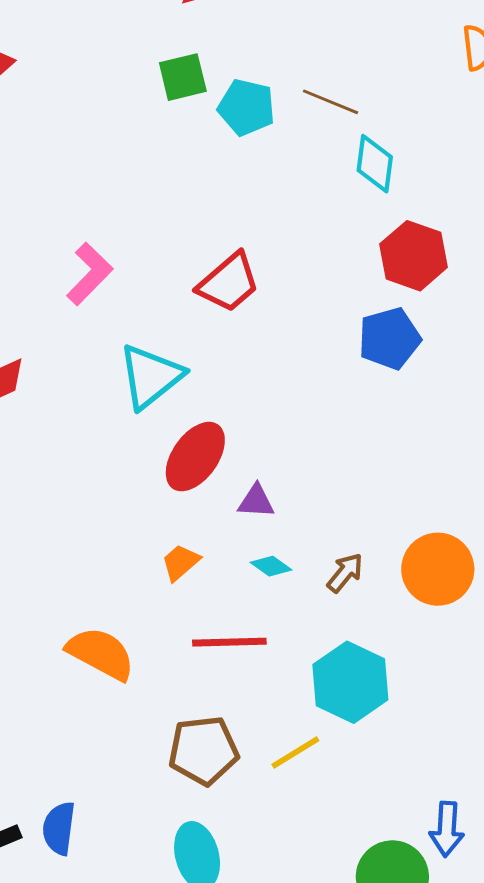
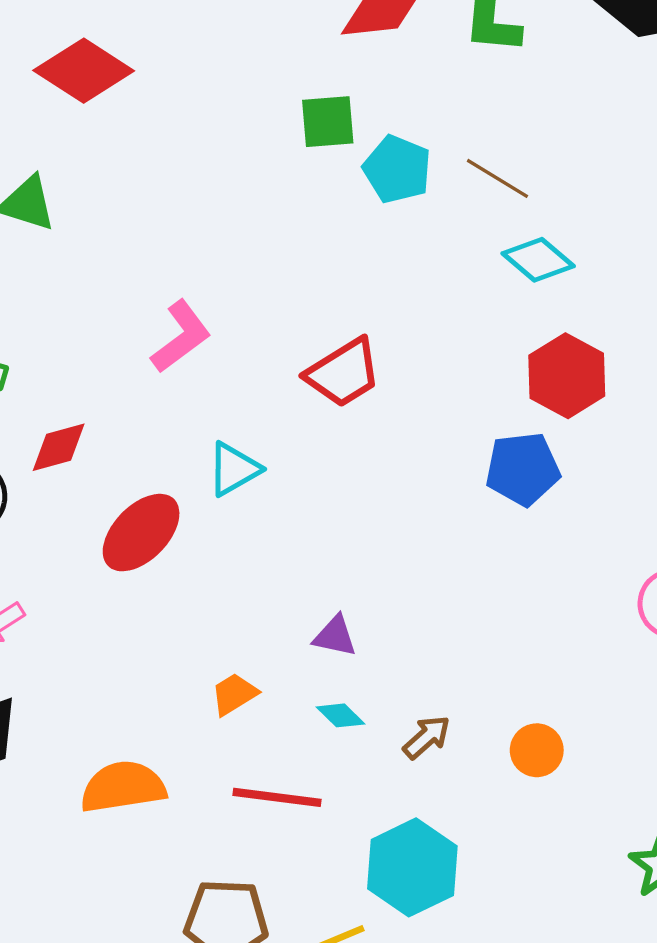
cyan diamond: (375, 164) -> (538, 260), turned -66
cyan triangle: (151, 376) -> (234, 469), size x0.7
red ellipse: (195, 457) -> (141, 533), moved
orange circle: (438, 569) -> (537, 750), size x0.6
orange semicircle: (101, 654) -> (123, 787), turned -46

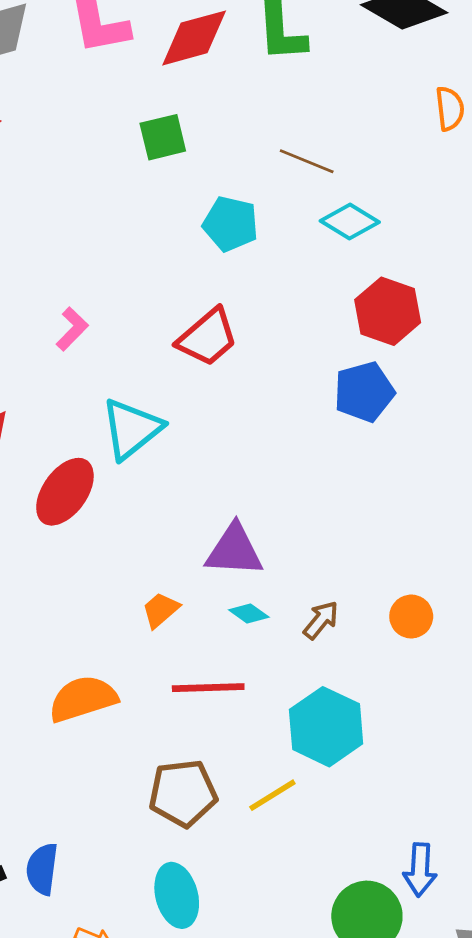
cyan pentagon: (397, 169) -> (231, 224), moved
pink L-shape: (181, 337) -> (72, 329), size x0.7
cyan triangle: (234, 469) -> (131, 429), size x1.4
purple triangle: (335, 636) -> (234, 550), size x1.6

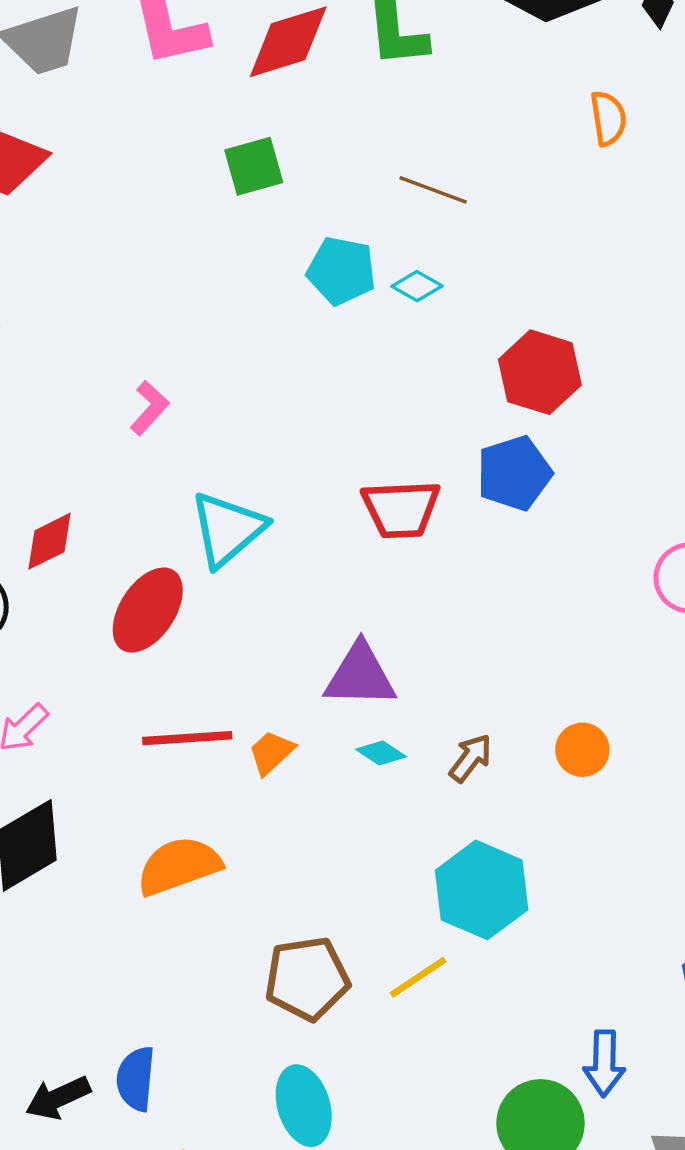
cyan diamond: (350, 222) -> (417, 286), moved, size x0.7
red trapezoid: (208, 337) -> (401, 509), moved, turned 40
red line: (208, 688) -> (187, 738), moved

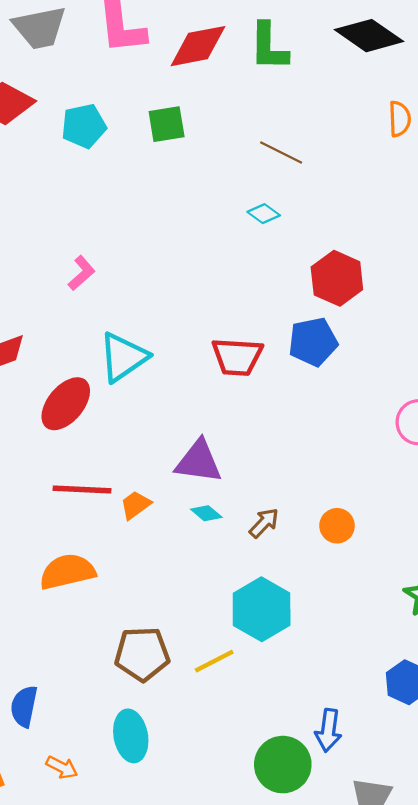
cyan pentagon: (341, 271) -> (84, 126), moved, turned -30

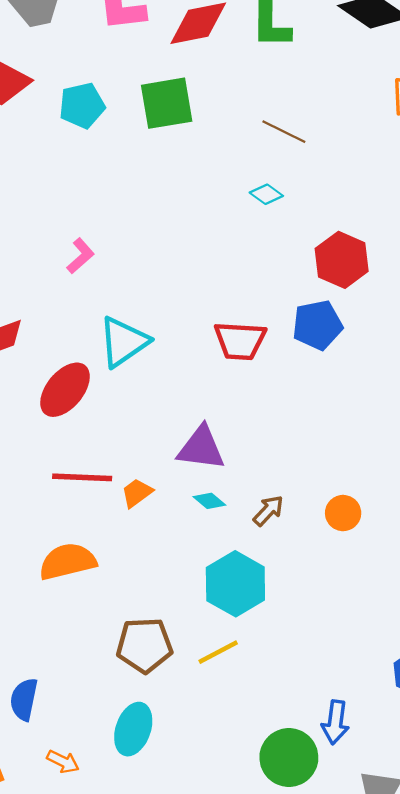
green square: (167, 124) -> (167, 103), size x1.4
cyan hexagon: (262, 609) -> (235, 584), moved
cyan ellipse: (131, 736) -> (133, 729), turned 30

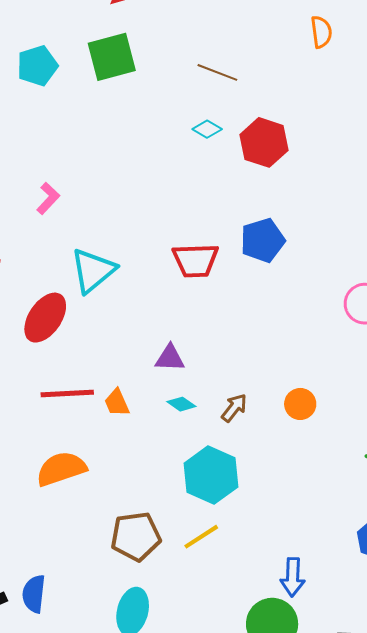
red hexagon: (342, 260) -> (264, 142), moved
purple triangle: (201, 448) -> (170, 358), size x0.7
orange trapezoid: (137, 493) -> (117, 403), turned -72
blue arrow: (335, 722) -> (293, 577), moved

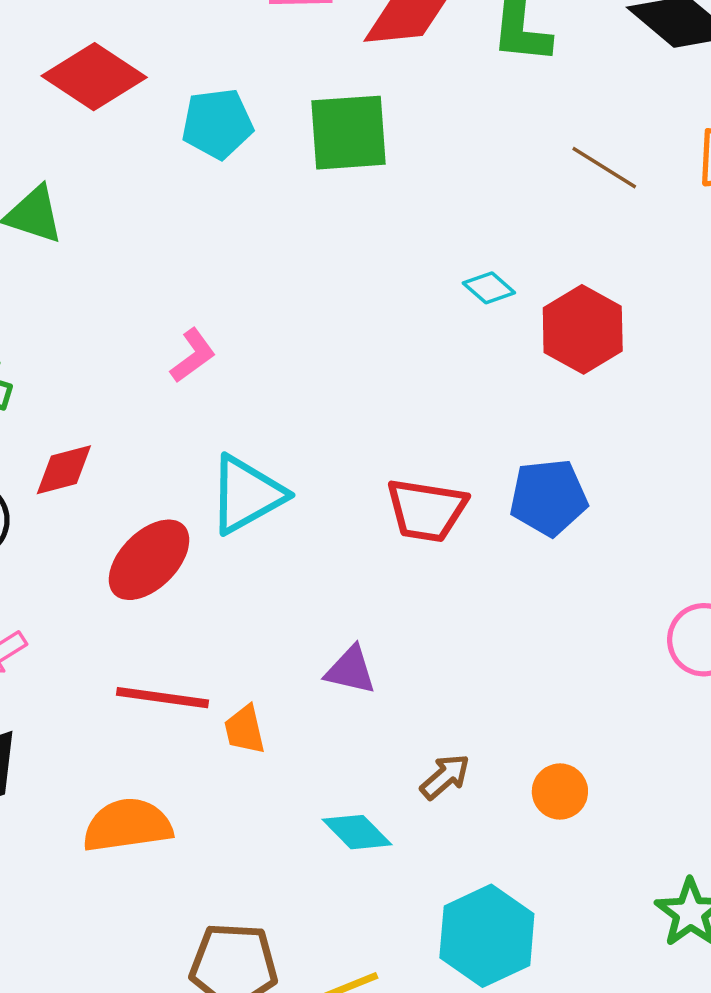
brown line: (217, 72) -> (604, 168), moved
cyan diamond: (181, 404) -> (357, 832), moved, size x1.4
cyan hexagon: (211, 475) -> (487, 936), moved

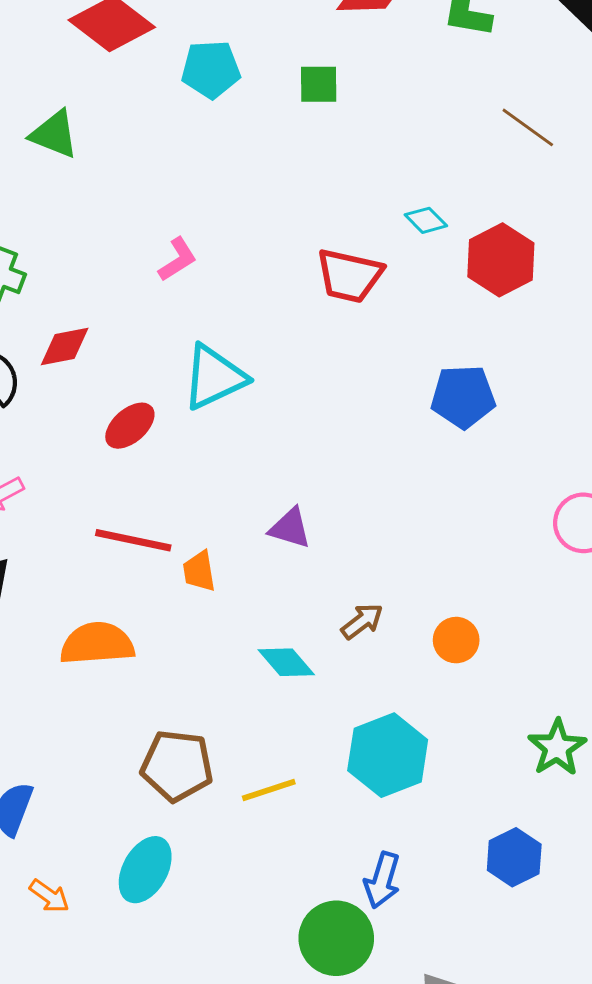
green square: (348, 133) -> (319, 84), size x0.6
red trapezoid: (426, 510) -> (349, 276), moved
red ellipse: (149, 560) -> (130, 426), size x0.7

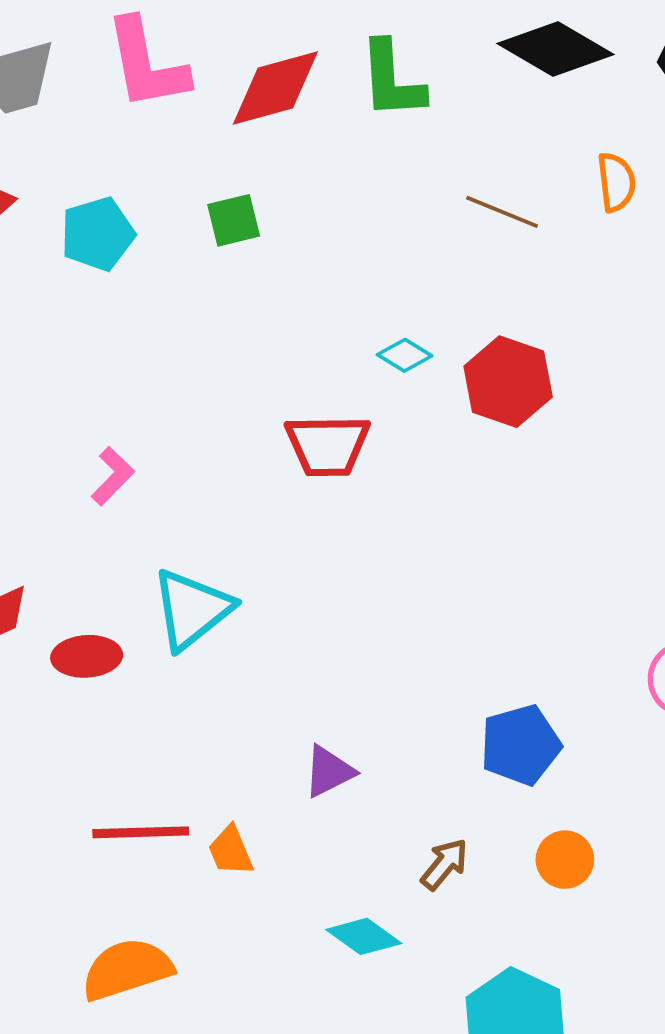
blue pentagon: (463, 397) -> (520, 745), moved
red ellipse: (130, 426) -> (87, 656), moved, turned 51
purple triangle: (290, 528) -> (329, 771), turned -30

